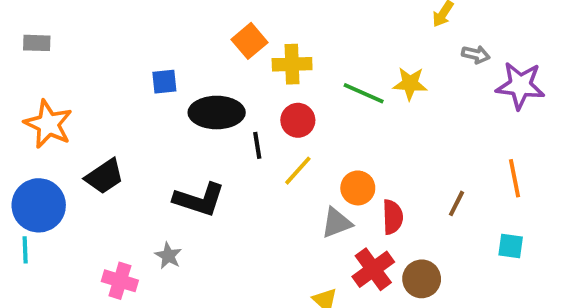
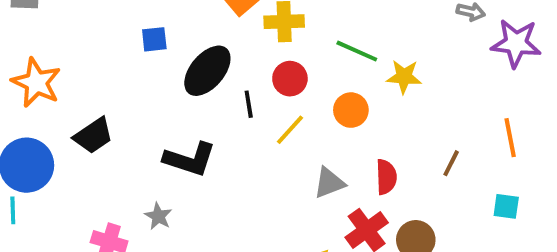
yellow star: (410, 84) -> (404, 77), moved
black ellipse: (217, 113) -> (207, 71), turned -50
orange circle: (358, 188) -> (351, 110), moved

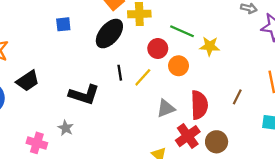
black ellipse: (207, 71) -> (109, 34), moved
red circle: (290, 79) -> (158, 49), moved
black line: (249, 104) -> (120, 73), moved
red semicircle: (386, 177) -> (199, 105), size x1.4

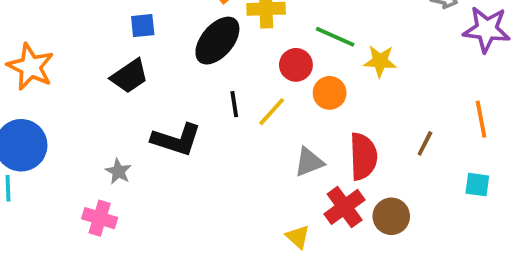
black trapezoid: (28, 81) -> (130, 76), moved
gray star: (66, 128) -> (118, 171), moved

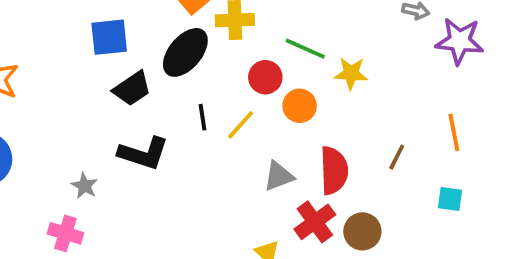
blue square: (143, 26) -> (109, 37), size x1.5
black trapezoid: (130, 76) -> (132, 89), moved

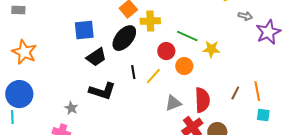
purple star: (460, 41) -> (268, 32), turned -30
orange line: (454, 132) -> (257, 91), moved

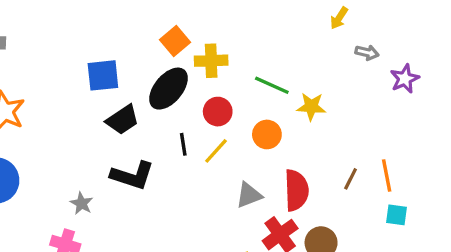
purple star: (268, 32) -> (405, 79), size x0.7
red circle: (166, 51) -> (218, 112), moved

